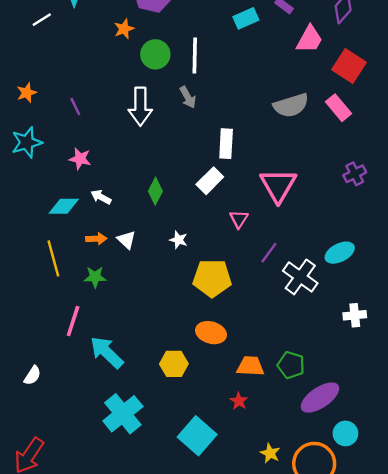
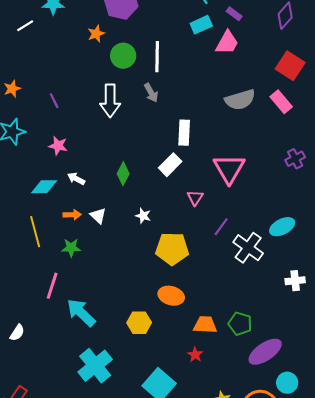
pink trapezoid: (310, 39) -> (227, 43), moved

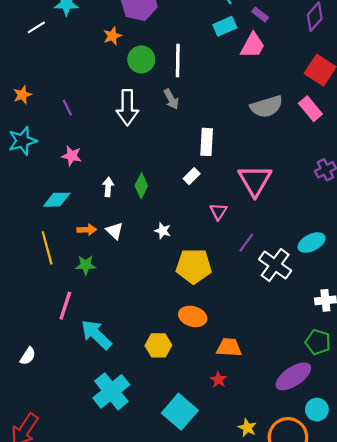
white rectangle: (170, 165) -> (192, 176), size x0.7
white arrow: (76, 179) -> (108, 187), moved, turned 66
green pentagon: (240, 324) -> (318, 342), moved

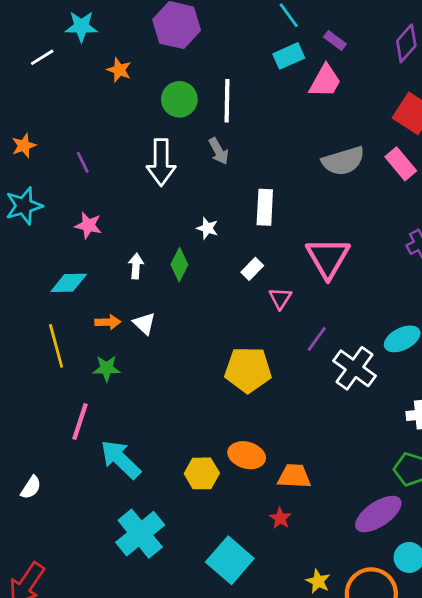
orange star: (112, 36) -> (119, 70), moved, turned -30
white rectangle: (192, 176) -> (252, 269), moved
white star: (163, 231) -> (207, 228), moved
orange ellipse: (193, 316) -> (247, 455), moved

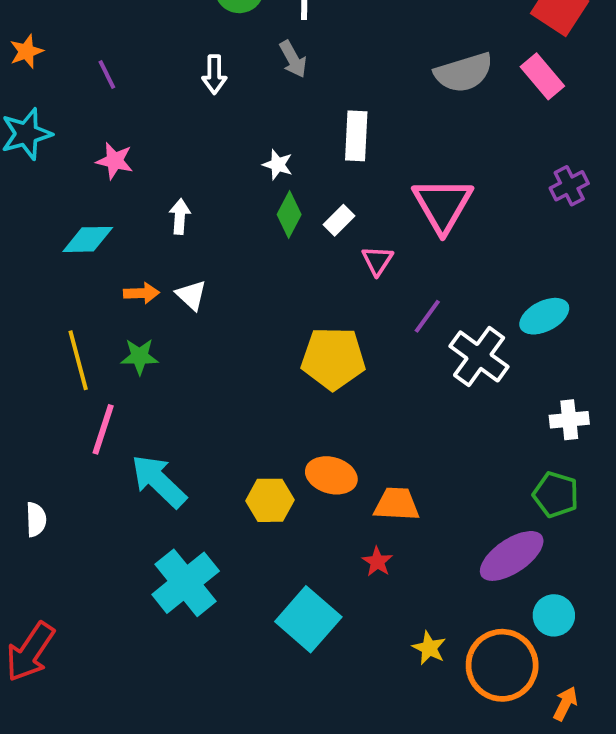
white arrow: (161, 162) -> (214, 74), size x0.6
green diamond: (179, 265) -> (289, 215), moved
yellow line: (56, 346) -> (78, 360), moved
white semicircle: (31, 487) -> (36, 519), turned -35

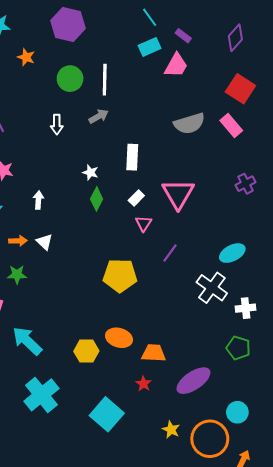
gray arrow: (293, 59) -> (99, 116), turned -90
white rectangle: (339, 220) -> (136, 198), moved
white cross: (479, 356) -> (212, 288), moved
purple ellipse: (512, 556) -> (193, 381), moved

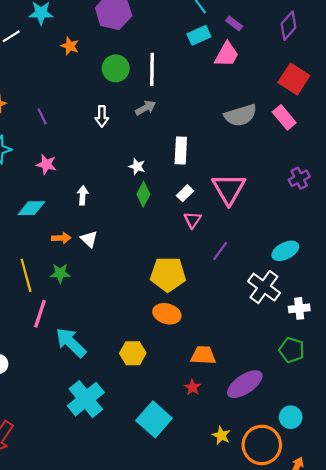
orange ellipse: (119, 338) -> (167, 314), moved

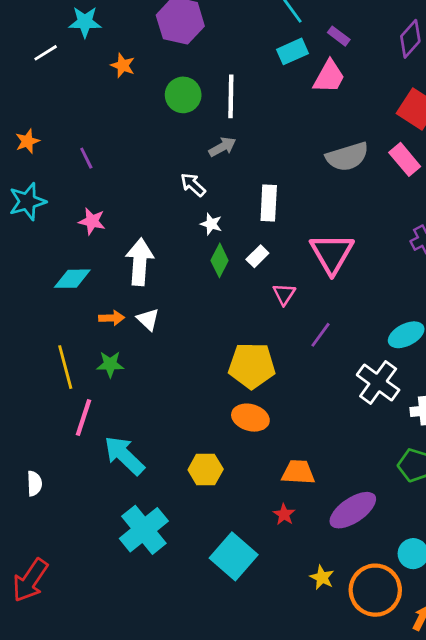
white arrow: (102, 116) -> (193, 185), moved, turned 132
white rectangle: (185, 193) -> (257, 256), moved
white arrow: (83, 195) -> (140, 262), size x1.8

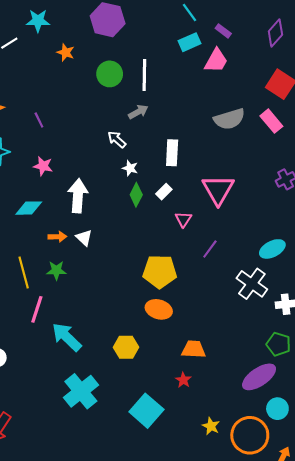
purple ellipse: (353, 510) -> (259, 377), moved

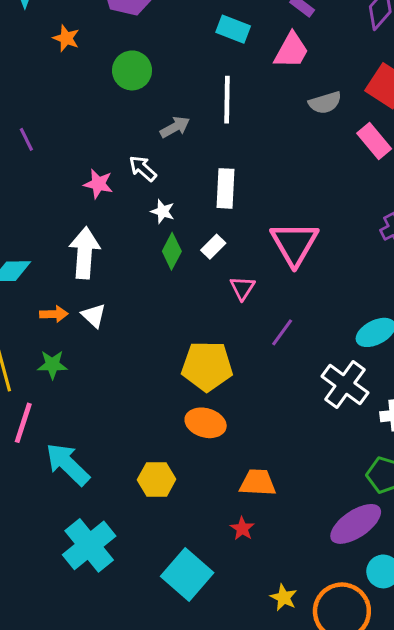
cyan rectangle: (189, 42) -> (233, 29), moved, turned 45
white line: (144, 75) -> (227, 100), moved
gray semicircle: (229, 119) -> (325, 103), moved, size x0.7
pink star: (43, 166) -> (98, 184), moved

